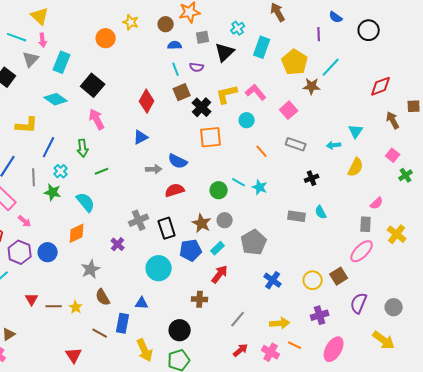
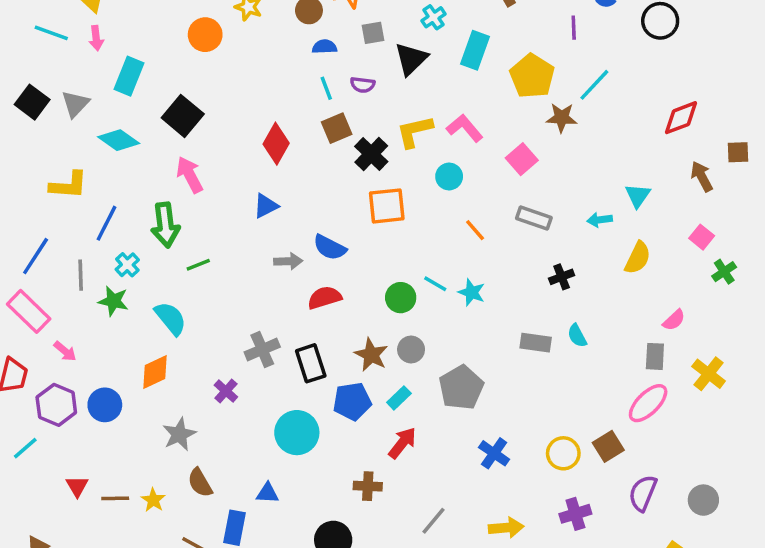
gray triangle: (31, 59) -> (75, 104), moved
green arrow: (83, 148) -> (165, 225), size x1.4

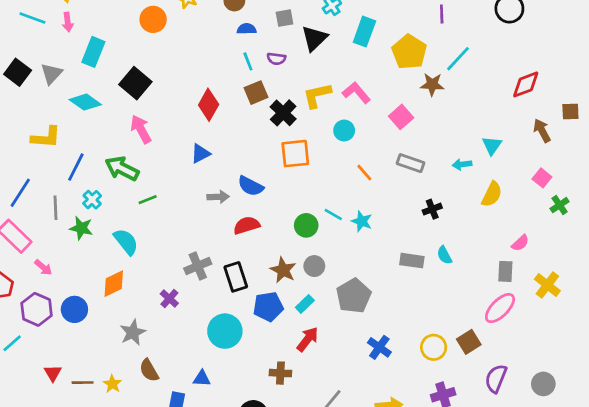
green arrow: (165, 225) -> (122, 168), turned 124

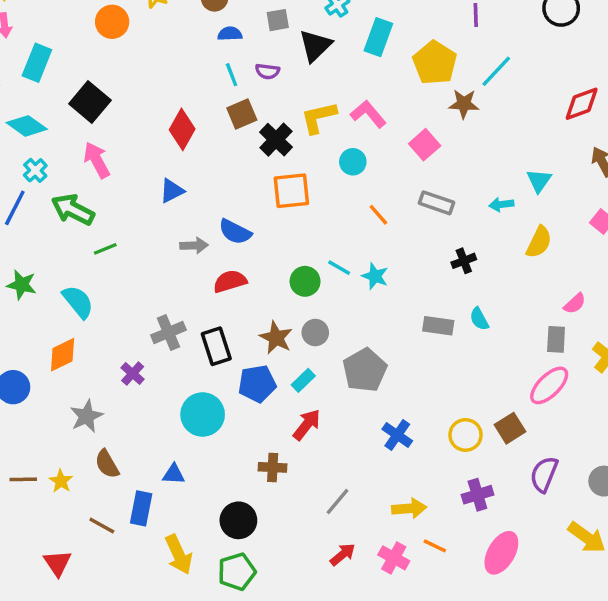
cyan cross: (92, 200) -> (35, 170), moved

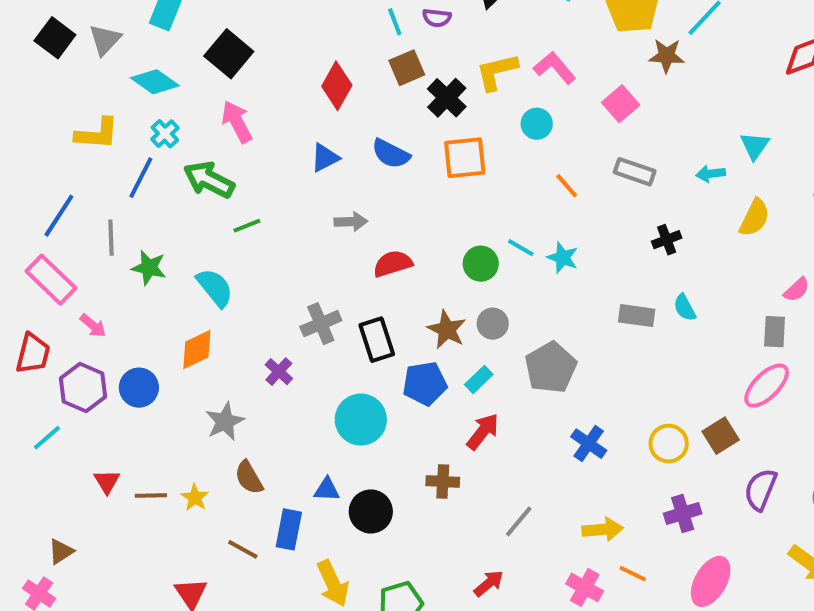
blue semicircle: (235, 232) -> (391, 154), moved
black circle: (238, 520) -> (371, 511), moved
red arrow: (343, 554) -> (489, 583), moved

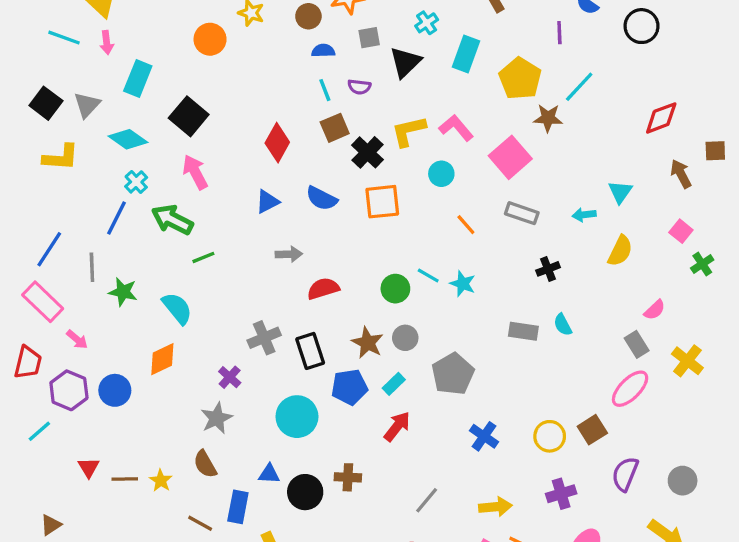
pink square: (621, 104) -> (510, 157), size x1.4
yellow L-shape: (97, 134) -> (61, 157), moved
gray rectangle: (775, 332) -> (637, 344), turned -35
gray star: (225, 422) -> (217, 418), moved
brown cross: (443, 482) -> (348, 477), moved

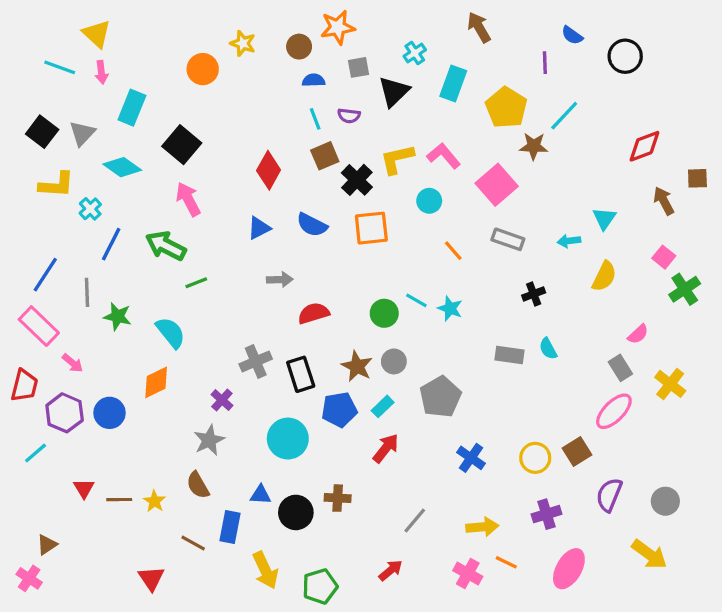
cyan cross: (136, 182) -> (90, 209), moved
green cross: (702, 264) -> (685, 289), size x1.4

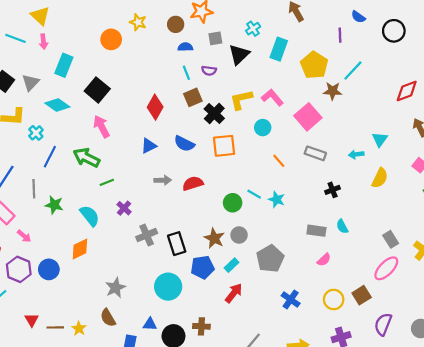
red semicircle: (314, 313) -> (193, 183), moved
pink semicircle: (638, 334) -> (324, 260), moved
purple cross: (222, 400) -> (124, 208), moved

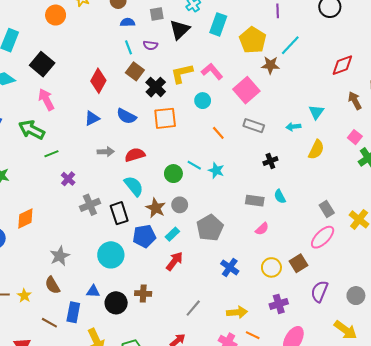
brown square: (193, 97) -> (135, 71), turned -30
cyan semicircle: (90, 216) -> (134, 186), moved

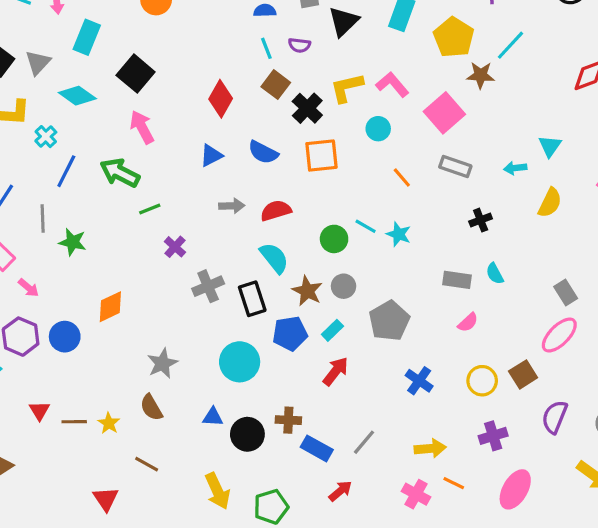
blue rectangle: (73, 312) -> (317, 448), moved, turned -72

